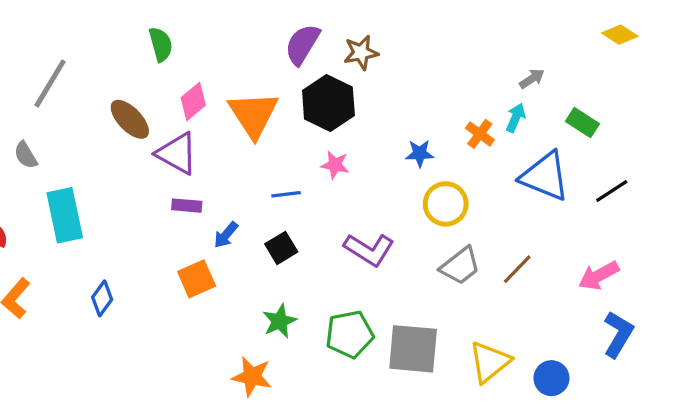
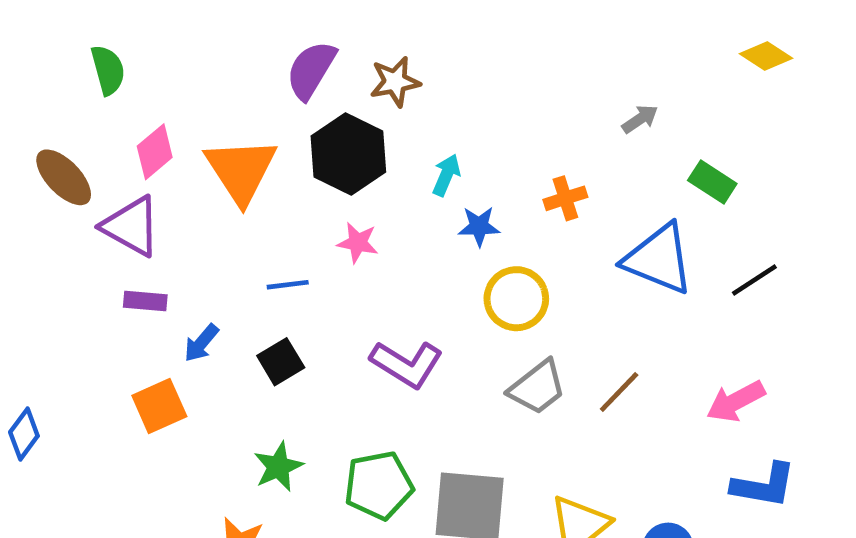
cyan arrow: (516, 118) -> (446, 175), moved
orange cross: (480, 134) -> (565, 198), turned 36
blue L-shape: (618, 334) -> (764, 485), turned 69

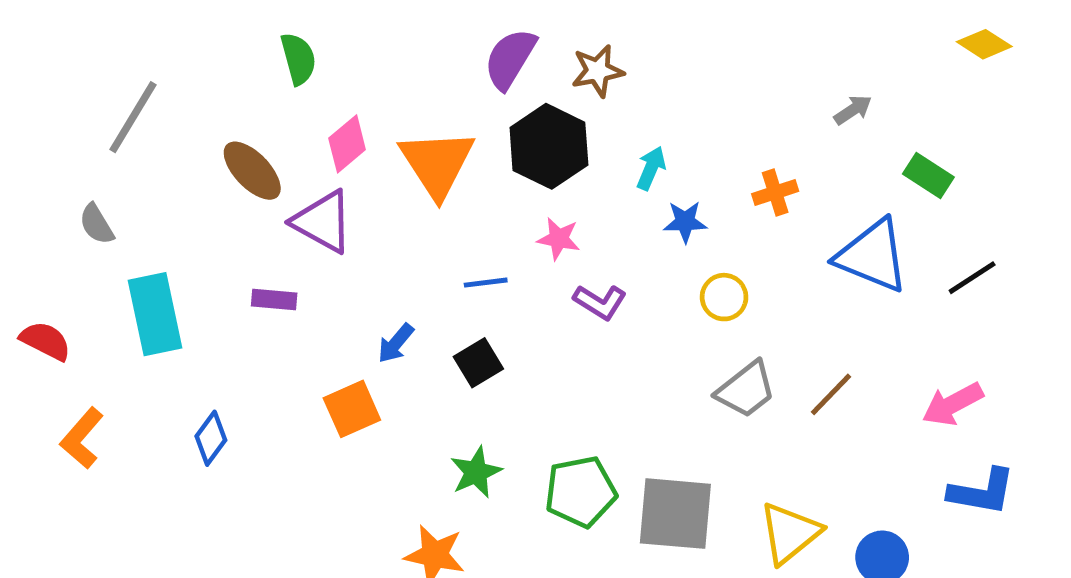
yellow circle: (516, 299) -> (724, 297), size x0.7
purple rectangle: (145, 301) -> (274, 300), moved
purple L-shape: (407, 364) -> (600, 302), moved, size x0.7

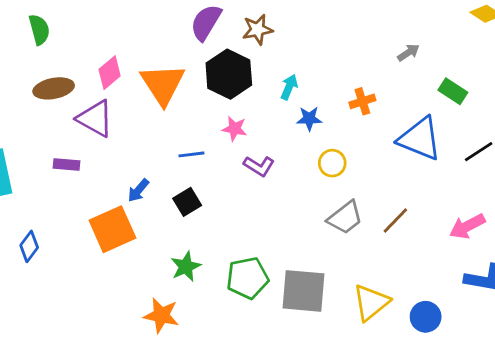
green semicircle: (298, 59) -> (39, 30), moved
brown ellipse: (252, 171) -> (54, 88), turned -57
orange square: (352, 409) -> (112, 229), size x1.4

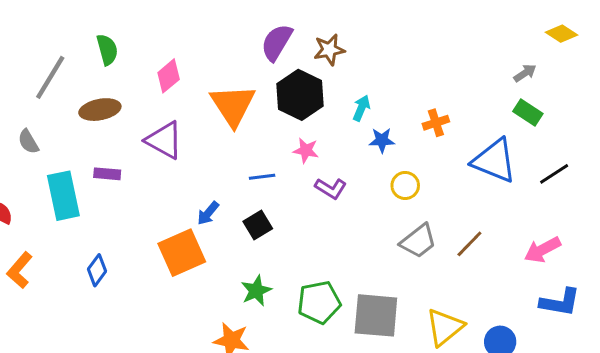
gray arrow: (408, 53) -> (525, 73), moved
pink diamond: (110, 73) -> (169, 76), moved
brown ellipse: (54, 88) -> (100, 110), moved
purple rectangle: (67, 165) -> (107, 174), moved

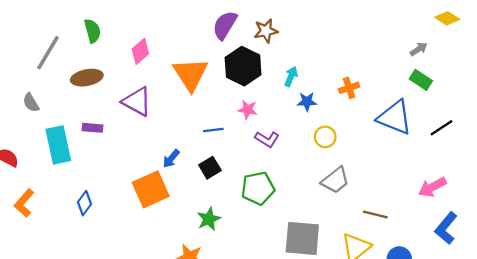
brown line: (469, 244) -> (375, 214), moved, turned 60
green pentagon: (319, 302) -> (258, 188), moved
blue L-shape: (560, 302) -> (446, 228), turned 120

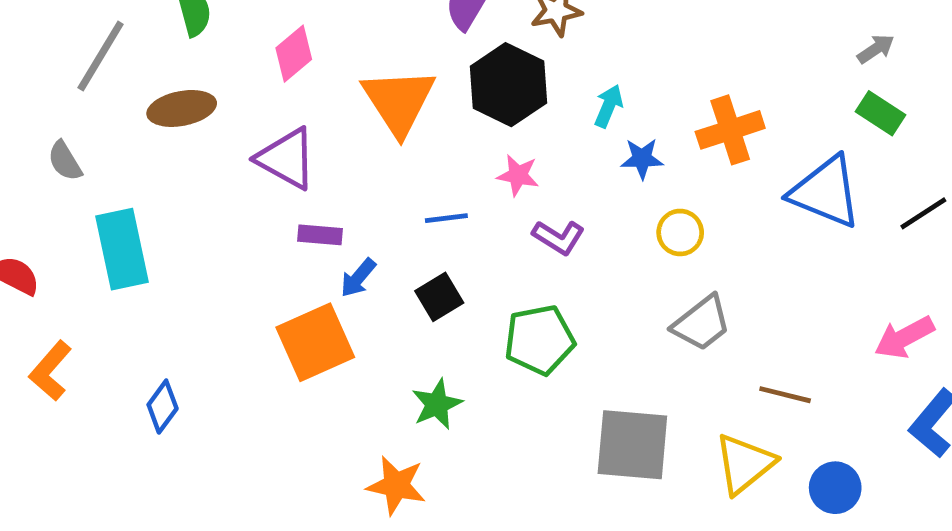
orange cross: (349, 88) -> (730, 130), size x1.5
purple rectangle: (92, 128) -> (320, 235), moved
blue diamond: (84, 203) -> (163, 407), moved

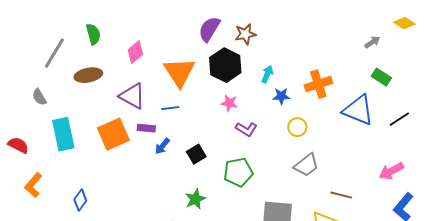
gray arrow: (876, 49) -> (372, 42), moved
blue line: (446, 218) -> (170, 108), moved
orange square: (315, 342) -> (113, 134), moved

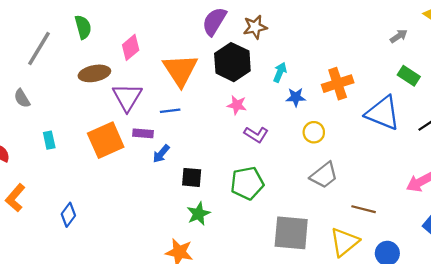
brown ellipse: (88, 75) -> (94, 73), moved
purple triangle: (132, 96) -> (127, 97), turned 32
cyan rectangle: (63, 134) -> (49, 140), size x0.5
black square: (196, 154) -> (192, 177), moved, turned 36

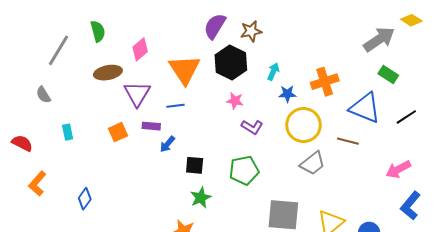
gray arrow: (399, 36) -> (379, 39), size x2.0
yellow circle: (314, 132) -> (304, 125), size x1.8
orange square: (106, 140) -> (118, 132), size x0.6
brown line: (364, 209) -> (348, 141), moved

